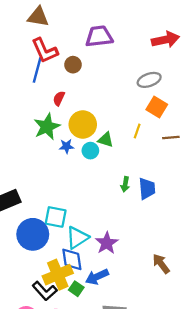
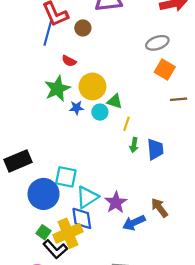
red semicircle: (59, 98) -> (69, 61), turned -88
yellow line: (137, 131) -> (126, 124), moved
brown arrow: (161, 264) -> (159, 208), moved
blue arrow: (97, 277) -> (134, 223), moved
green square: (76, 289) -> (44, 232), moved

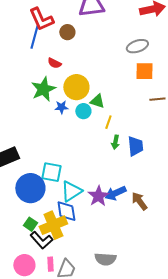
orange square: (165, 69) -> (144, 71), turned -30
blue arrow: (134, 223) -> (115, 193), moved

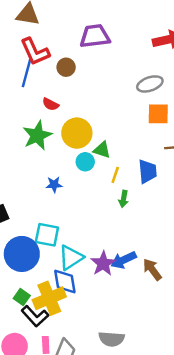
blue star: (61, 107) -> (54, 185), moved
blue trapezoid: (135, 146) -> (147, 171), moved

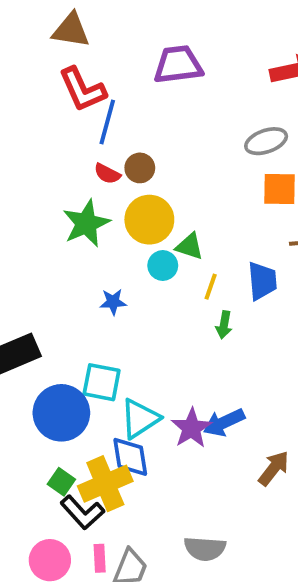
brown circle: (66, 67) -> (140, 168), moved
blue line: (27, 73) -> (107, 122), moved
brown arrow: (152, 270) -> (274, 468), moved, turned 75

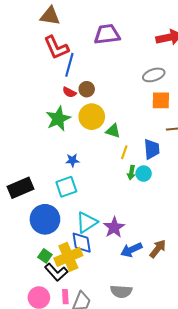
cyan circle: (163, 266) -> (144, 174), moved
cyan square: (102, 382) -> (66, 187), moved, turned -30
blue arrow: (224, 422) -> (131, 250), moved

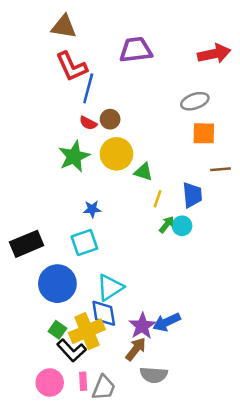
green arrow: (131, 173) -> (167, 225), turned -152
purple star: (114, 227) -> (142, 326), moved
brown arrow: (158, 249) -> (136, 349), moved

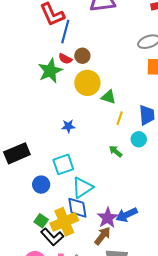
green star: (74, 156) -> (50, 71), moved
green arrow: (167, 225) -> (116, 151), moved, turned -88
cyan square: (84, 242) -> (63, 164), moved
blue circle: (57, 284) -> (41, 185), size x0.6

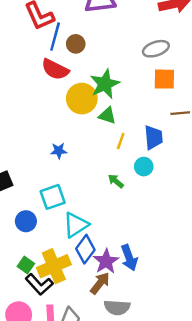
brown circle: (82, 56) -> (76, 44), moved
red semicircle: (65, 59) -> (55, 69), size x1.6
green star: (50, 71) -> (105, 84), moved
blue diamond: (77, 208) -> (85, 249), moved, turned 45
blue arrow: (127, 215) -> (129, 258), turned -85

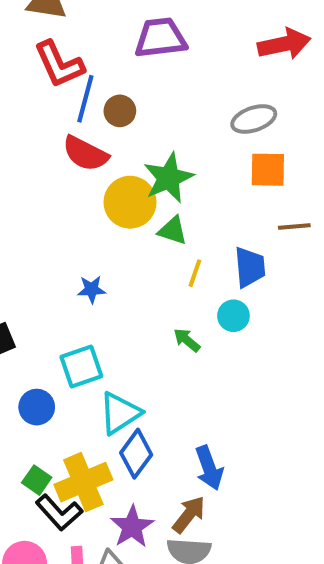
purple star: (106, 261) -> (132, 527), moved
brown arrow: (100, 283) -> (189, 515), moved

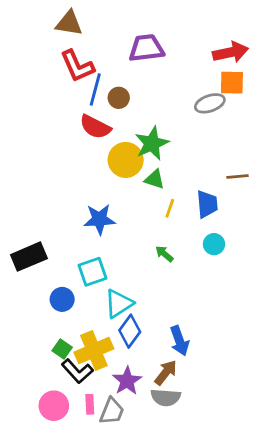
orange square: (268, 170) -> (232, 83), moved
blue star: (91, 289) -> (99, 219), size x1.6
cyan circle: (233, 316) -> (214, 244), moved

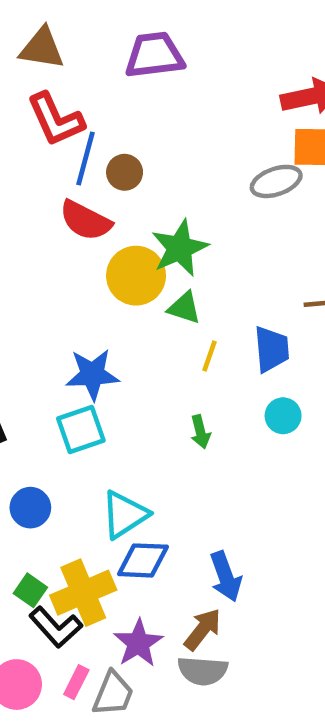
purple trapezoid: (146, 48) -> (154, 55), moved
green arrow: (164, 254) -> (200, 432), turned -144
cyan square: (92, 272) -> (81, 430), moved
blue diamond: (130, 331) -> (143, 560), turned 56
pink rectangle: (90, 404) -> (76, 682), turned 30

